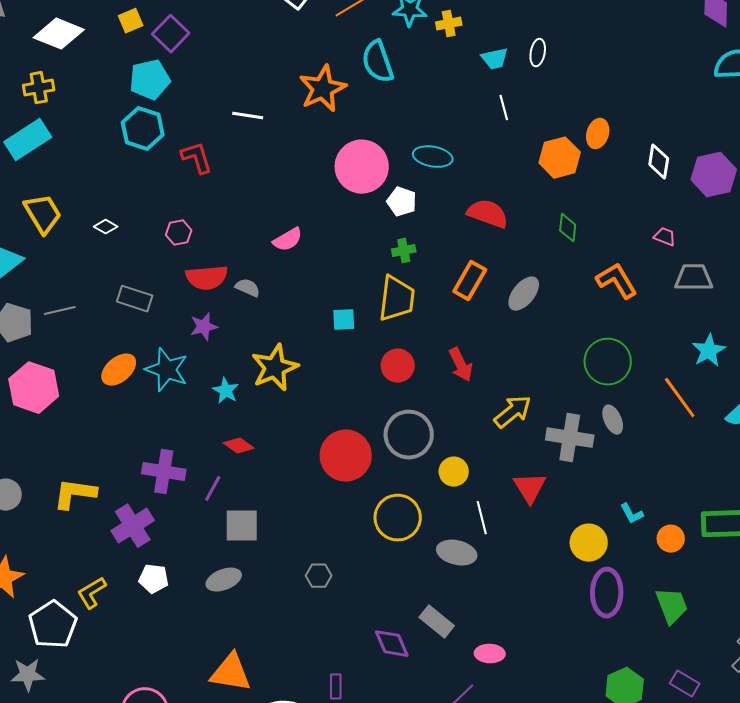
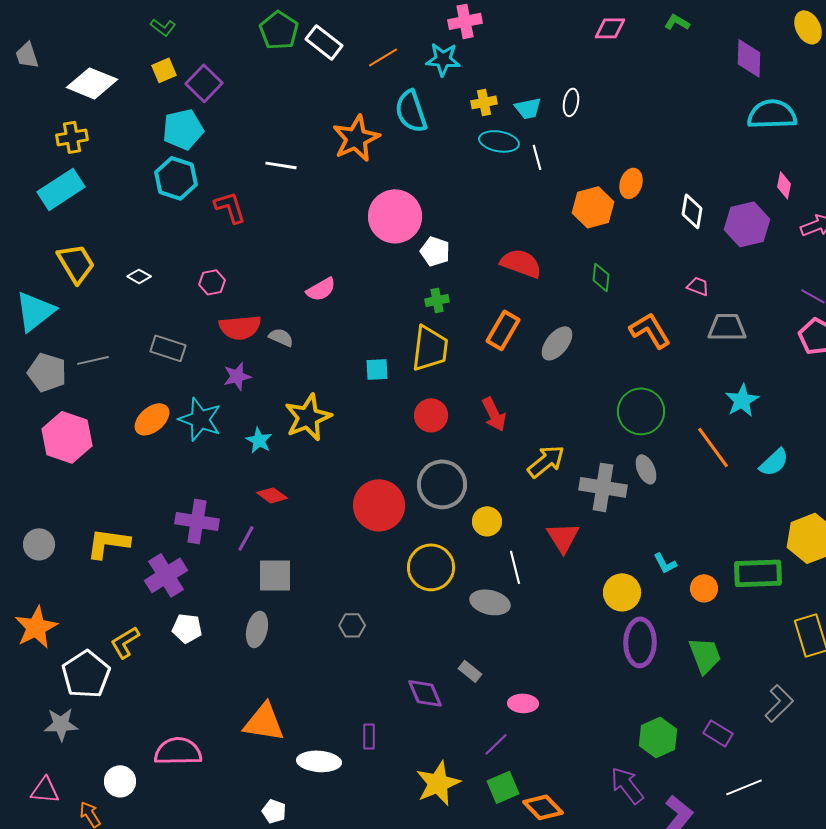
yellow cross: (449, 24) -> (484, 102), moved
cyan ellipse: (433, 157) -> (499, 141), moved
gray ellipse: (224, 580) -> (257, 629), turned -56
gray rectangle: (437, 622) -> (470, 671), size x0.7

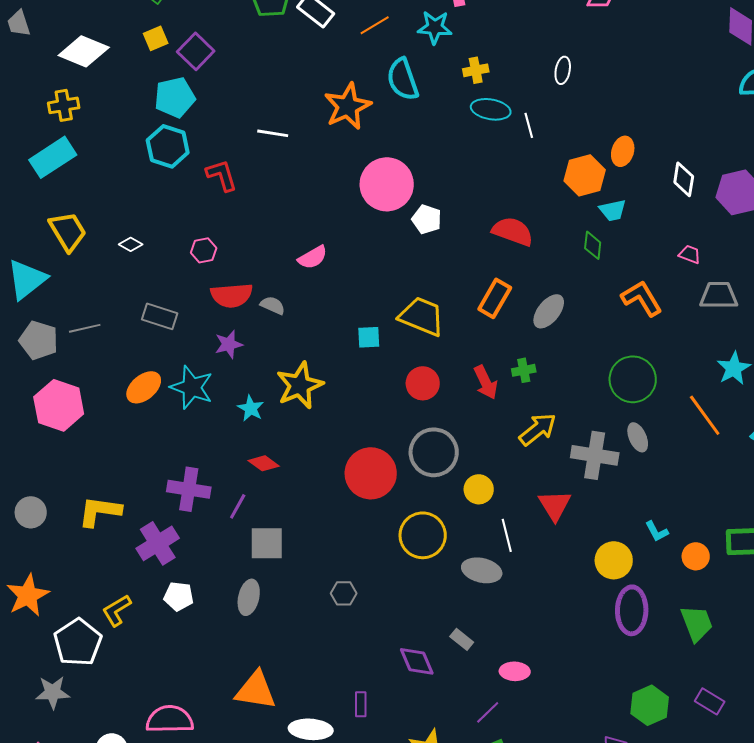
cyan trapezoid: (528, 108) -> (613, 210), moved
green cross: (437, 300) -> (524, 370), moved
yellow trapezoid: (430, 348) -> (422, 316), turned -75

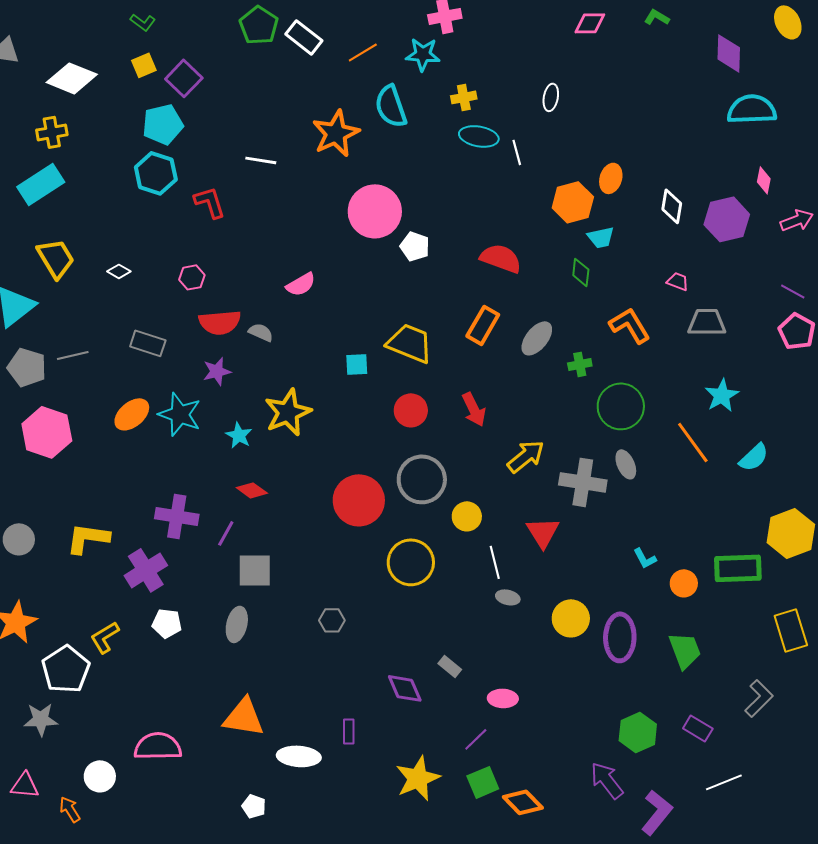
green cross: (524, 370) -> (580, 364), moved
yellow circle: (614, 560) -> (571, 618), moved
gray ellipse: (482, 570) -> (508, 597), moved, size x0.6

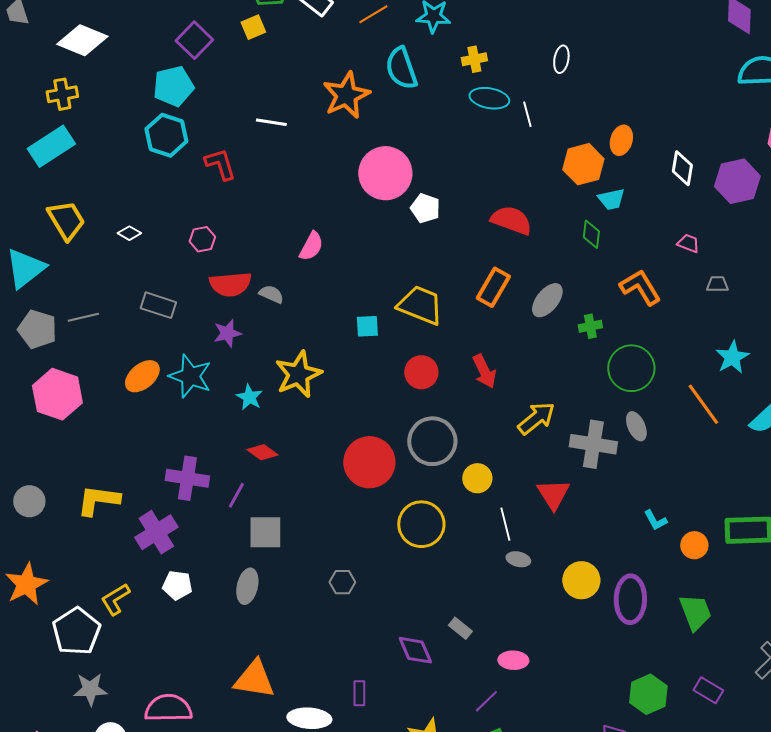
yellow square: (144, 65) -> (253, 27), moved
pink semicircle: (301, 284) -> (311, 246), turned -32
gray trapezoid: (707, 322) -> (717, 284), size x0.6
gray star: (41, 719) -> (90, 689), moved

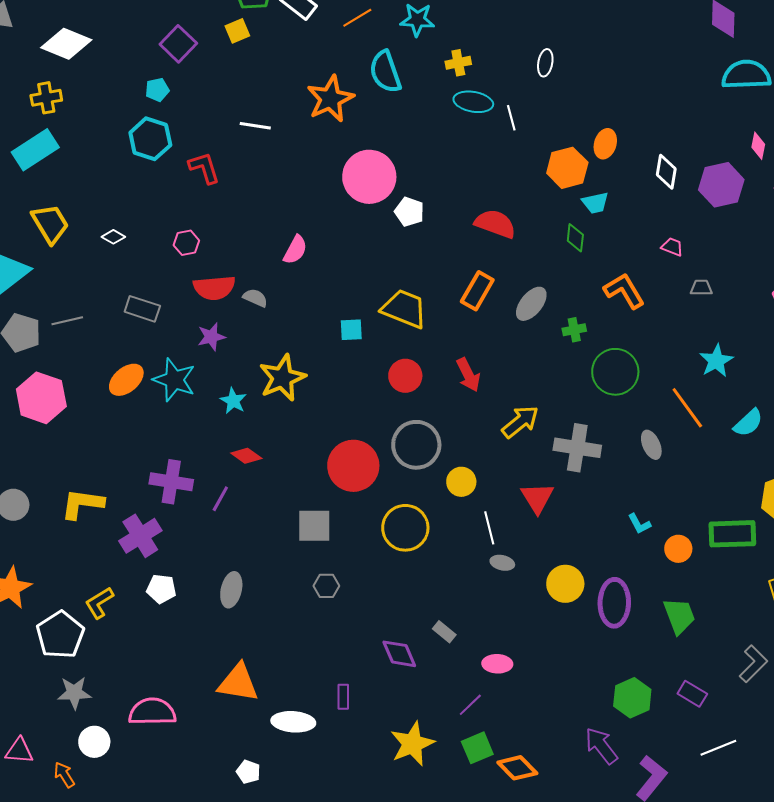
cyan pentagon: (173, 86) -> (157, 90), size x0.6
gray ellipse: (636, 426) -> (651, 445), moved
gray square: (265, 532) -> (314, 526), moved

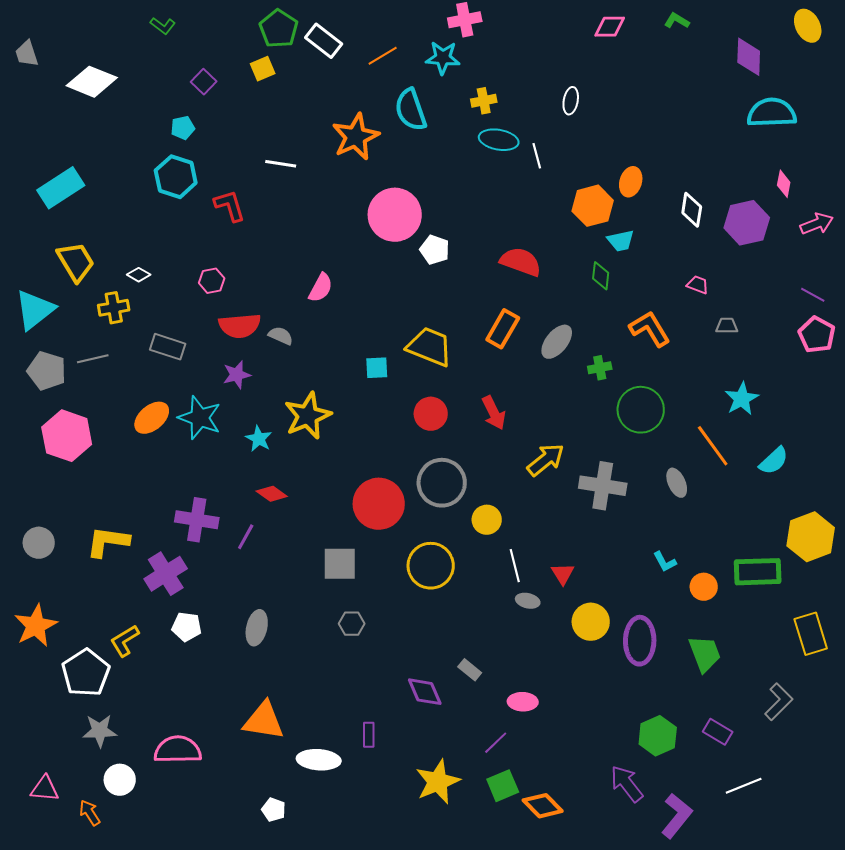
purple square: (178, 44) -> (204, 82), size x0.7
yellow cross: (46, 98) -> (114, 308), moved
red triangle: (537, 498) -> (563, 574), moved, size x0.7

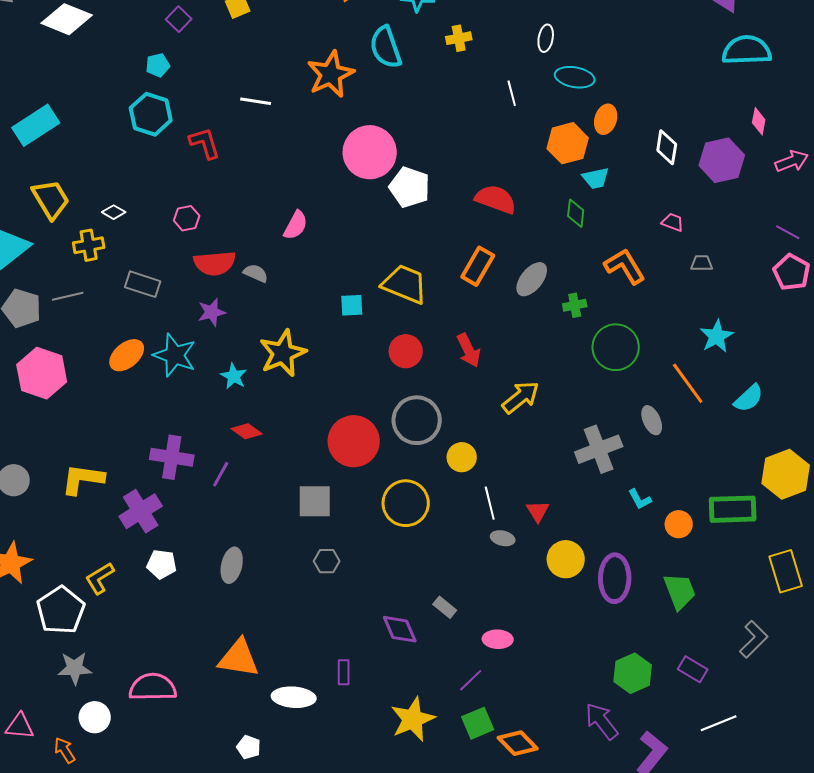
cyan ellipse: (499, 140) -> (575, 77), moved
white pentagon: (435, 250) -> (410, 187), size x1.4
gray cross: (603, 486) -> (599, 449), moved, turned -30

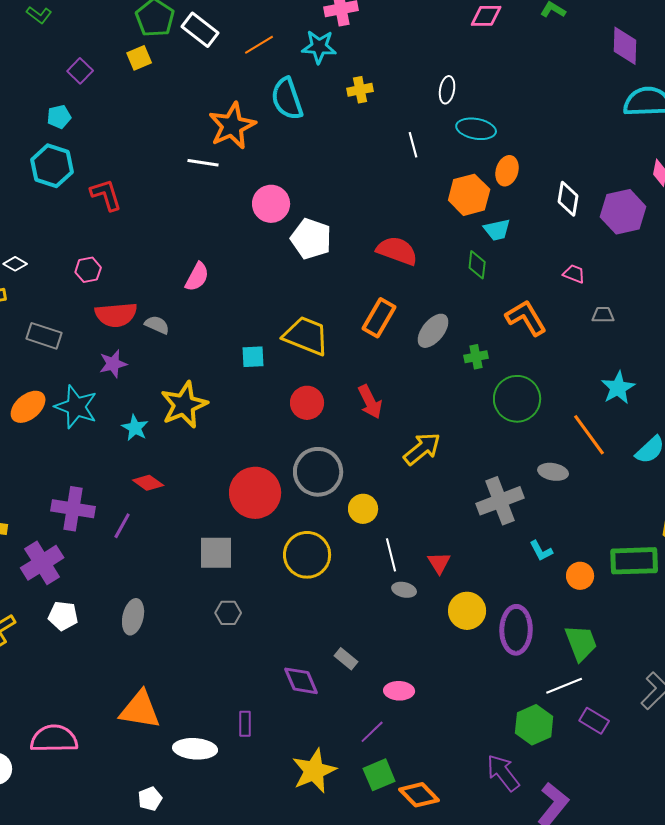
white line: (256, 101) -> (203, 163), moved
pink circle: (370, 152) -> (271, 204), size x0.7
gray ellipse: (652, 420) -> (553, 472), turned -56
white line: (719, 723) -> (564, 686), moved
white pentagon: (249, 747) -> (150, 799), turned 30

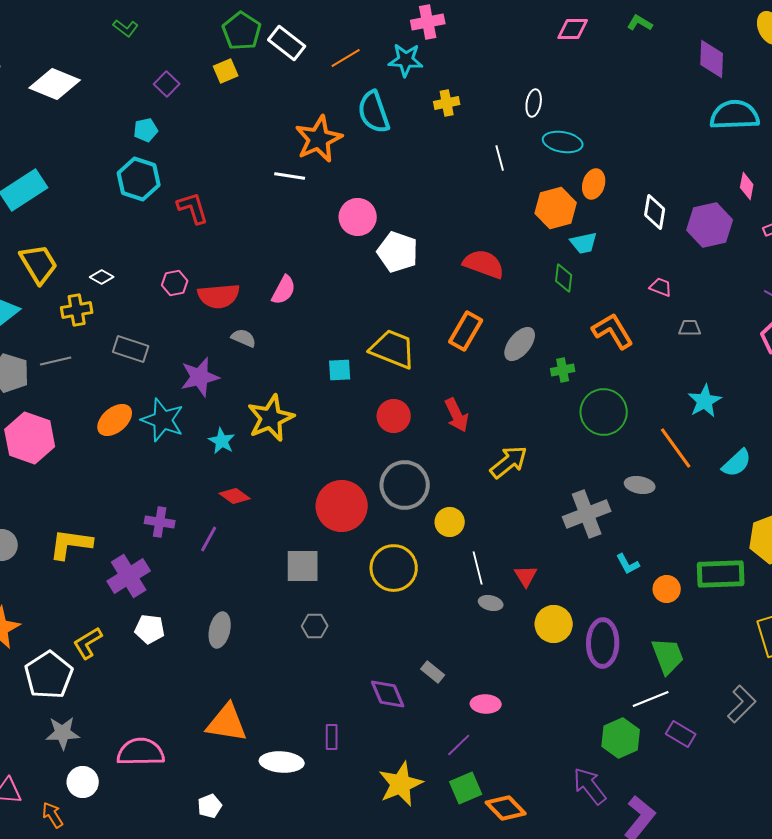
red semicircle: (116, 315) -> (219, 296), moved
purple star: (113, 364) -> (200, 377), size x1.4
purple cross: (73, 509) -> (160, 522), size x0.7
white pentagon: (150, 799) -> (210, 806), moved

